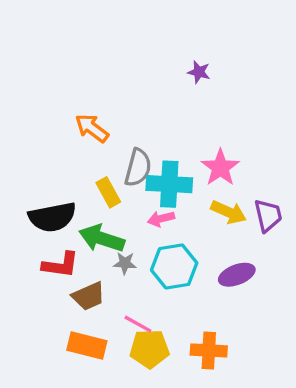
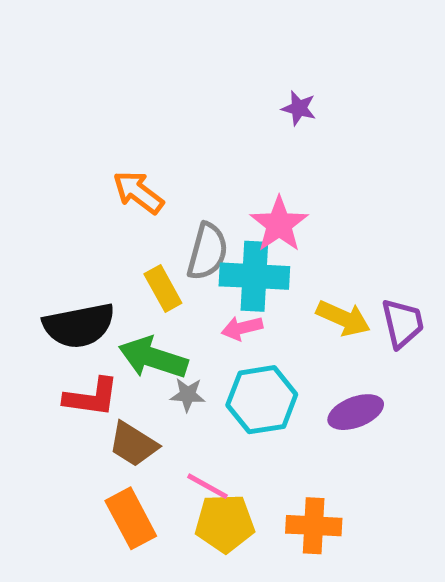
pink star: (220, 168) -> (279, 224), moved
brown trapezoid: (89, 296) -> (133, 444), turned 56
orange rectangle: (87, 346) -> (131, 518), turned 48

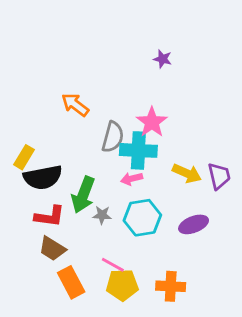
yellow rectangle: (163, 289) -> (24, 157), moved, turned 60
green arrow: (153, 358) -> (83, 195), turned -87
brown trapezoid: (133, 444) -> (52, 249), moved

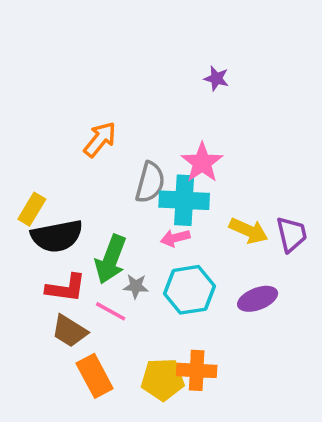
orange arrow: (75, 105) -> (100, 139), turned 92
pink line: (113, 265) -> (111, 311), moved
orange cross: (171, 286) -> (197, 370), moved

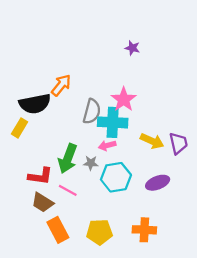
black semicircle: (57, 236) -> (35, 104), moved
gray star: (136, 286) -> (91, 163), moved
orange cross: (197, 370) -> (144, 230), moved

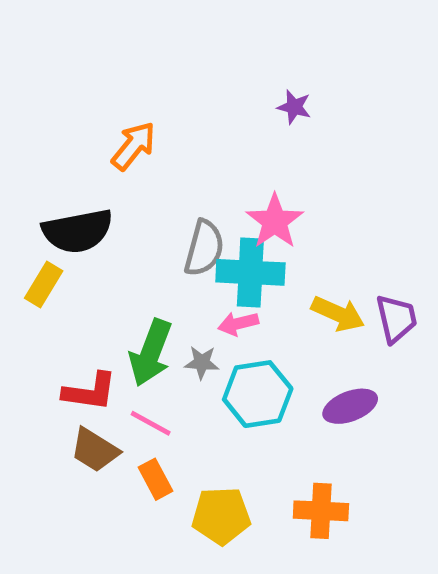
orange arrow: (61, 85) -> (134, 146), moved
orange rectangle: (58, 230) -> (155, 479), moved, size x0.7

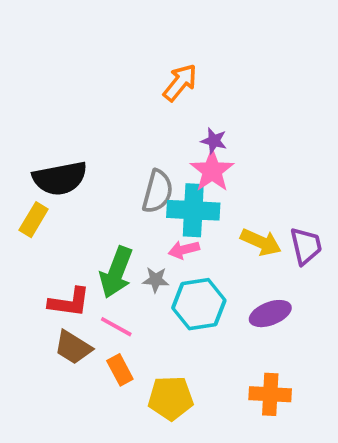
purple star: (294, 107) -> (214, 141), moved
orange arrow: (134, 146) -> (180, 83), moved
orange cross: (321, 511) -> (270, 394), moved

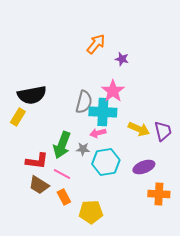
purple star: (214, 141) -> (122, 59), moved
orange cross: (270, 394) -> (159, 194), moved

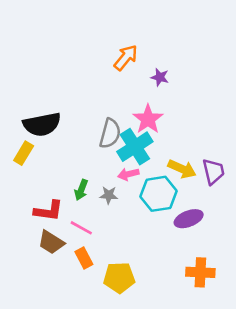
cyan cross: (103, 112) -> (135, 147), turned -36
green arrow: (62, 145) -> (81, 190), size x0.6
cyan hexagon: (106, 162) -> (158, 194), moved
orange cross: (159, 194) -> (200, 272), moved

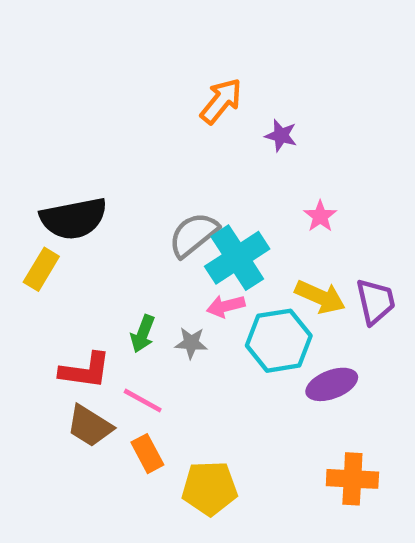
pink star: (148, 119) -> (320, 216), moved, size x0.6
gray semicircle: (110, 134) -> (193, 235), turned -144

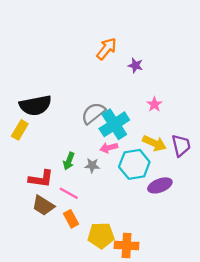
orange cross: (352, 479) -> (127, 245), moved

